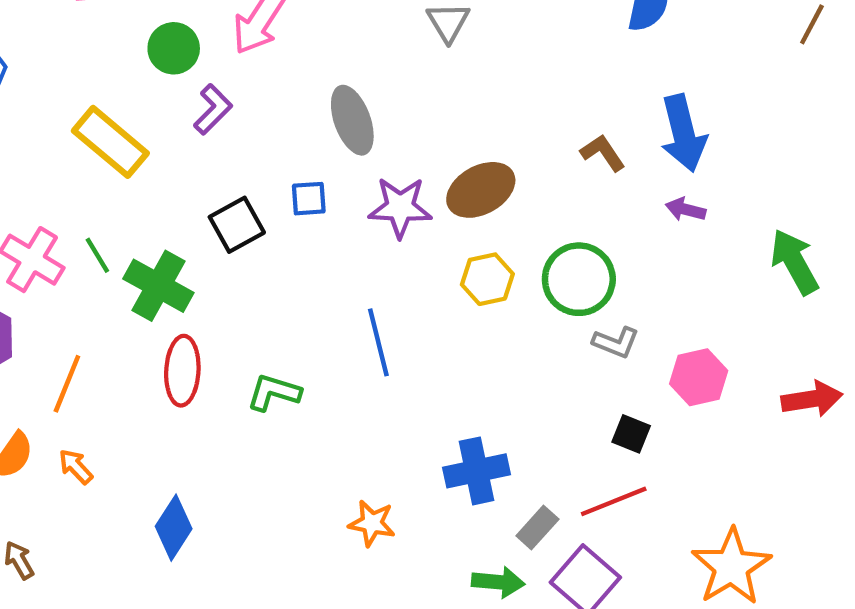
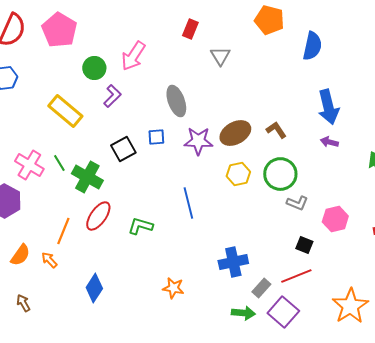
brown L-shape: (603, 153) -> (276, 130), moved
red ellipse: (182, 371) -> (98, 216), turned 32
orange line: (67, 384) -> (63, 231), moved
orange star: (372, 523) -> (173, 288), moved

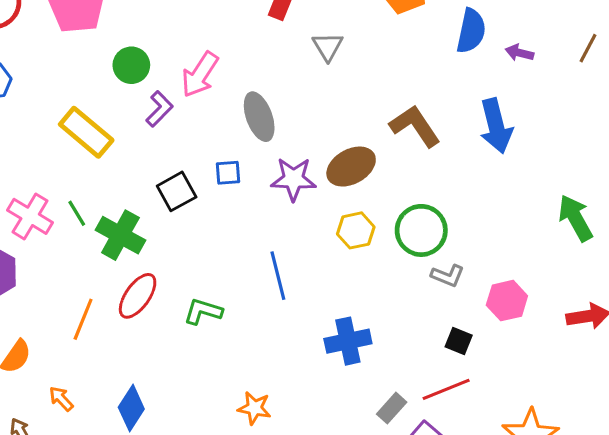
pink arrow: (133, 56) -> (200, 75), moved
brown L-shape: (276, 130) -> (415, 126), moved, size x1.6
purple arrow: (329, 142) -> (519, 53), moved
orange arrow: (49, 260) -> (61, 399), moved
blue cross: (233, 262) -> (348, 341), moved

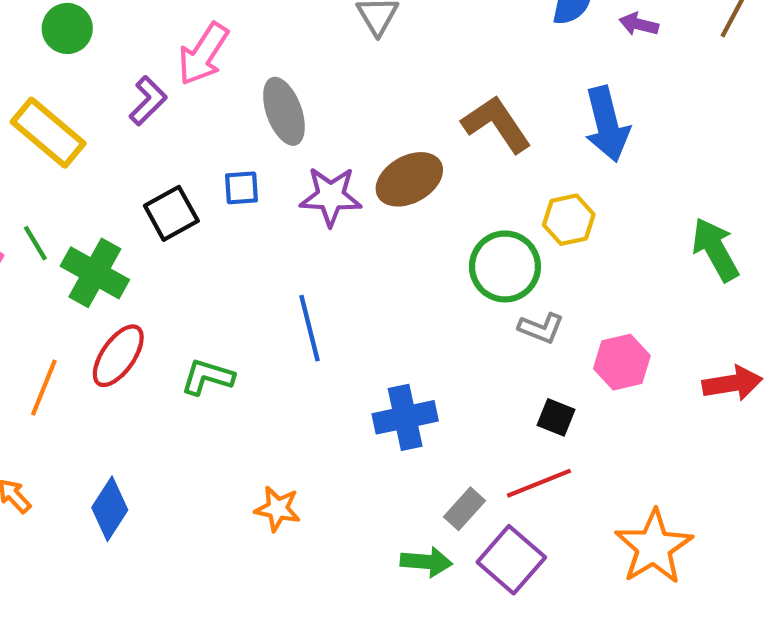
green circle: (131, 65) -> (67, 28), moved
yellow hexagon: (356, 230) -> (569, 220), moved

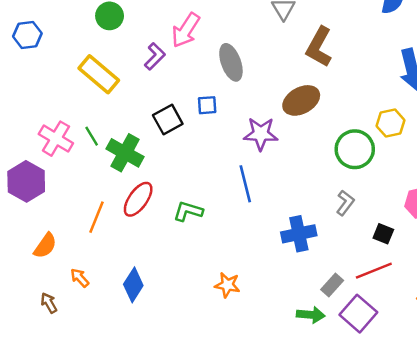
brown L-shape: (496, 124) -> (319, 47), moved, turned -117
purple star: (331, 196) -> (261, 134), moved
gray L-shape: (541, 328) -> (345, 203), moved, turned -75

